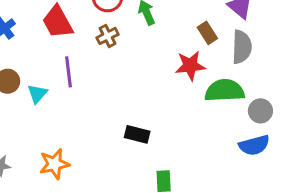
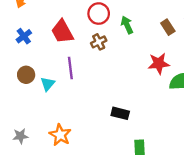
brown rectangle: (207, 33) -> (168, 27), moved
orange star: (54, 164) -> (60, 135), turned -30

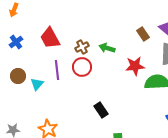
red circle: (99, 14) -> (82, 67), moved
green arrow: (127, 25) -> (107, 48), moved, turned -49
black rectangle: (120, 113) -> (101, 110), turned 42

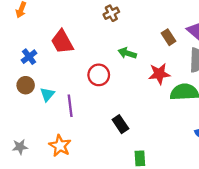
blue cross: (16, 42) -> (29, 57), moved
brown cross: (82, 47) -> (111, 13), moved
purple line: (57, 70) -> (70, 106), moved

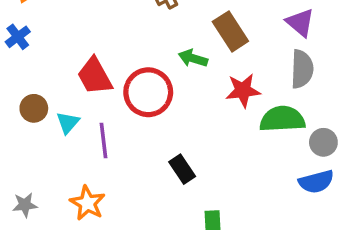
brown rectangle: (168, 37) -> (230, 31), moved, size x1.5
red trapezoid: (62, 42) -> (95, 76), moved
blue cross: (29, 57) -> (18, 37), moved
red circle: (99, 75) -> (148, 92), size x1.4

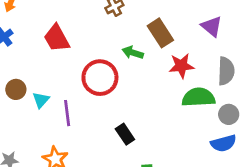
gray semicircle: (302, 69) -> (226, 71), moved
red trapezoid: (95, 76) -> (57, 38), moved
red star: (243, 90) -> (181, 66), moved

